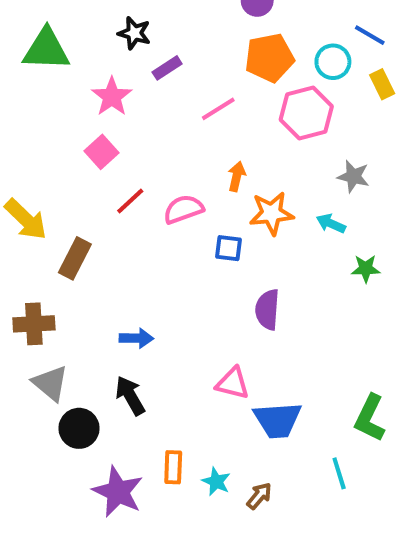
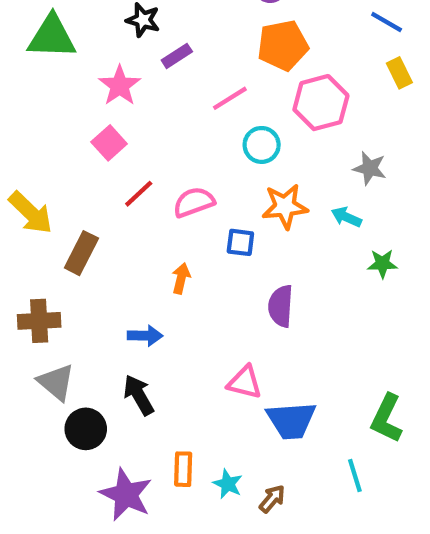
cyan circle: (333, 62) -> (262, 145), moved
orange arrow: (237, 176) -> (181, 278), moved

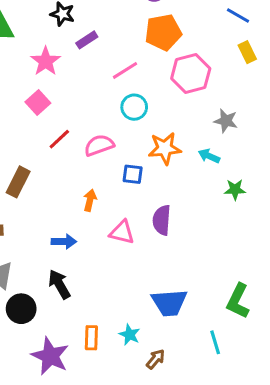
cyan circle: (262, 145) -> (134, 107), moved
pink triangle: (245, 382) -> (122, 232), moved
cyan star: (228, 484) -> (130, 335), moved

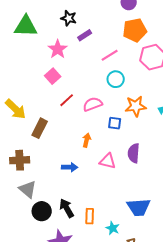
black arrow: (59, 284) -> (67, 208), moved
orange rectangle: (91, 338) -> (90, 216), moved

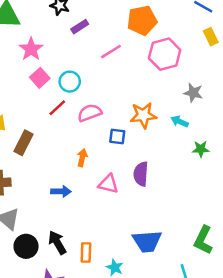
pink star: (58, 49) -> (31, 49), moved
cyan circle: (116, 79) -> (70, 82), moved

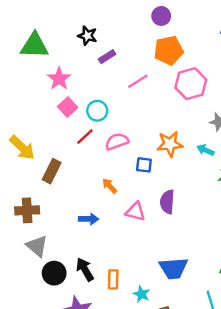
orange arrow: (82, 158) -> (110, 186), turned -56

